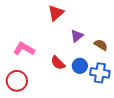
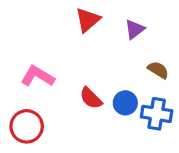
purple triangle: (77, 36) -> (135, 29), moved

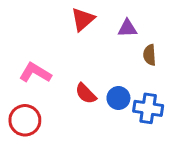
purple triangle: (135, 29) -> (127, 28), turned 36
brown semicircle: (158, 70) -> (150, 55), moved, turned -126

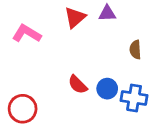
purple triangle: (127, 28) -> (107, 13), moved
pink L-shape: (35, 73) -> (27, 34), moved

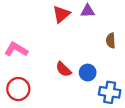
pink L-shape: (27, 34) -> (16, 49), moved
blue cross: (134, 98) -> (110, 92), moved

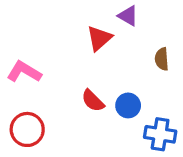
purple triangle: (88, 11) -> (128, 16), turned 32
red triangle: (61, 14) -> (99, 38), moved

